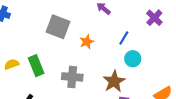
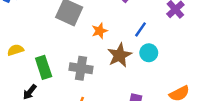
green rectangle: (36, 66) -> (44, 67), moved
brown star: (114, 81) -> (120, 55), moved

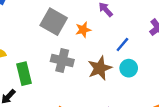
orange star: (100, 31) -> (83, 30), moved
gray cross: (81, 68) -> (62, 60), moved

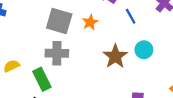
blue line: (122, 44) -> (131, 16), moved, turned -56
gray cross: (62, 60) -> (57, 53), moved

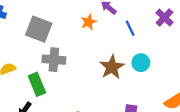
gray square: (59, 21) -> (39, 29), moved
orange star: (90, 22) -> (89, 22), moved

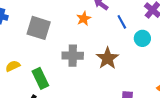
gray cross: (54, 60) -> (73, 56), moved
cyan circle: (141, 63) -> (142, 38), moved

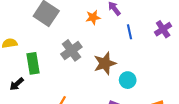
cyan circle: (142, 38) -> (128, 80), moved
gray cross: (73, 56) -> (71, 50), turned 36

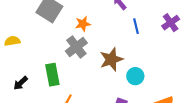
orange star: (93, 17) -> (83, 24), moved
green rectangle: (33, 63) -> (52, 75), moved

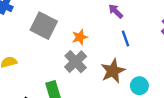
blue line: (136, 26) -> (125, 38), moved

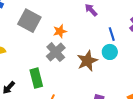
blue line: (125, 38) -> (112, 34), moved
cyan circle: (139, 86) -> (110, 52), moved

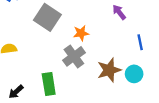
cyan circle: (110, 52) -> (134, 74), moved

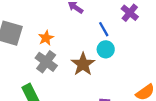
cyan circle: (134, 74) -> (106, 49), moved

